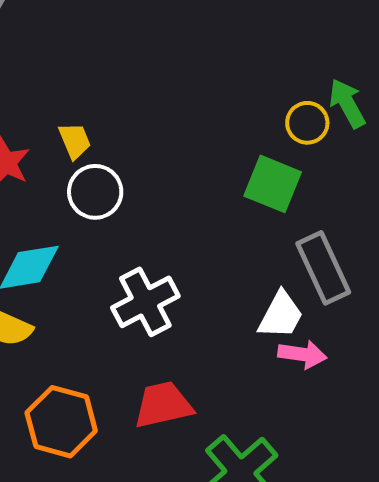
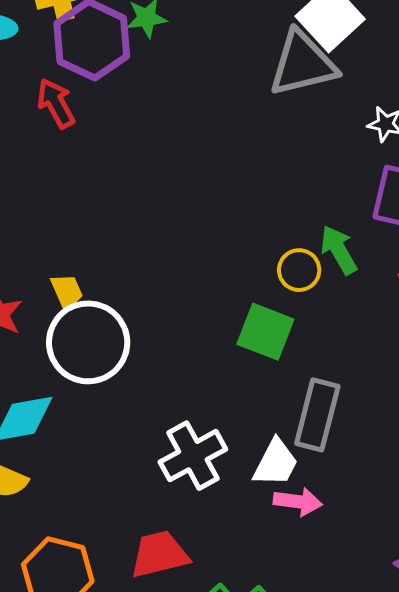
white circle: (95, 192) -> (88, 342), size x1.5
gray rectangle: (323, 268) -> (317, 415), turned 40
white cross: (145, 302) -> (193, 456), moved

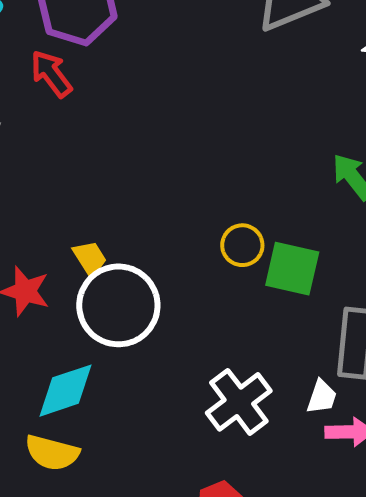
yellow circle: (299, 270) -> (242, 245), moved
white trapezoid: (276, 463) -> (322, 397), size x0.7

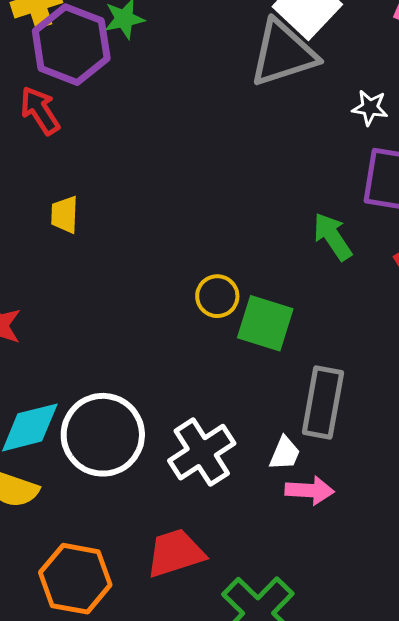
yellow trapezoid: (90, 258) -> (65, 215), moved, turned -150
white circle: (118, 305) -> (103, 435), moved

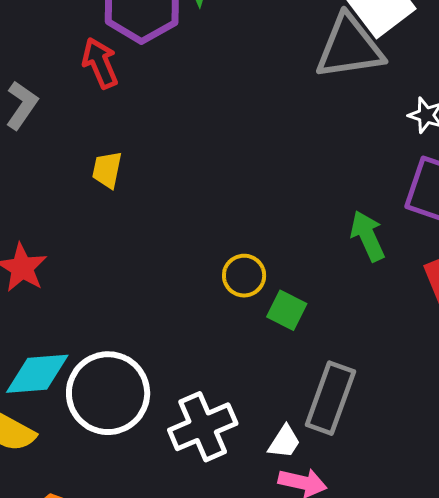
green square: (265, 323) -> (287, 310), size x0.7

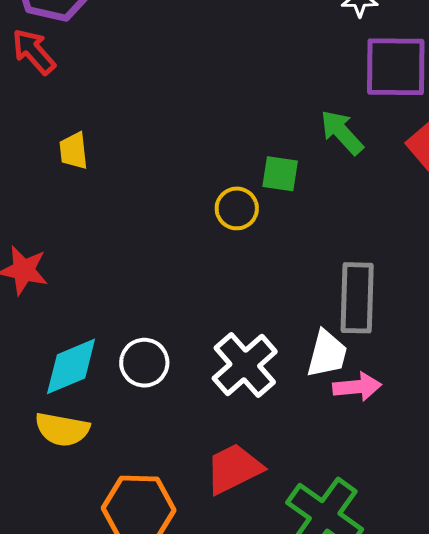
green square: (287, 310) -> (280, 174), moved
white circle: (108, 393) -> (144, 363), size x0.6
white trapezoid: (284, 442) -> (327, 354), size x1.4

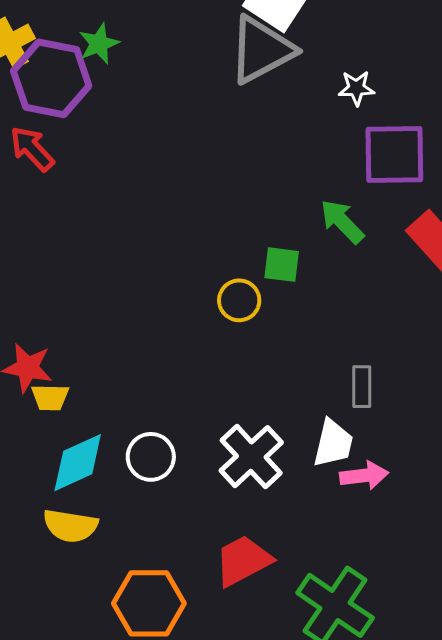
yellow trapezoid: (74, 151) -> (50, 397), moved, turned -81
gray rectangle: (357, 298) -> (362, 387), size x0.6

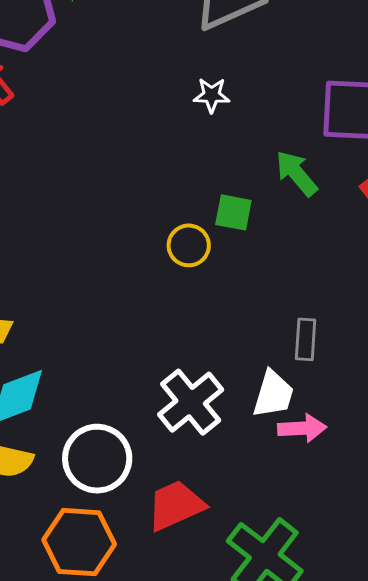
white star: (356, 88) -> (212, 95), moved
white circle: (151, 457) -> (97, 459), moved, size x1.4

